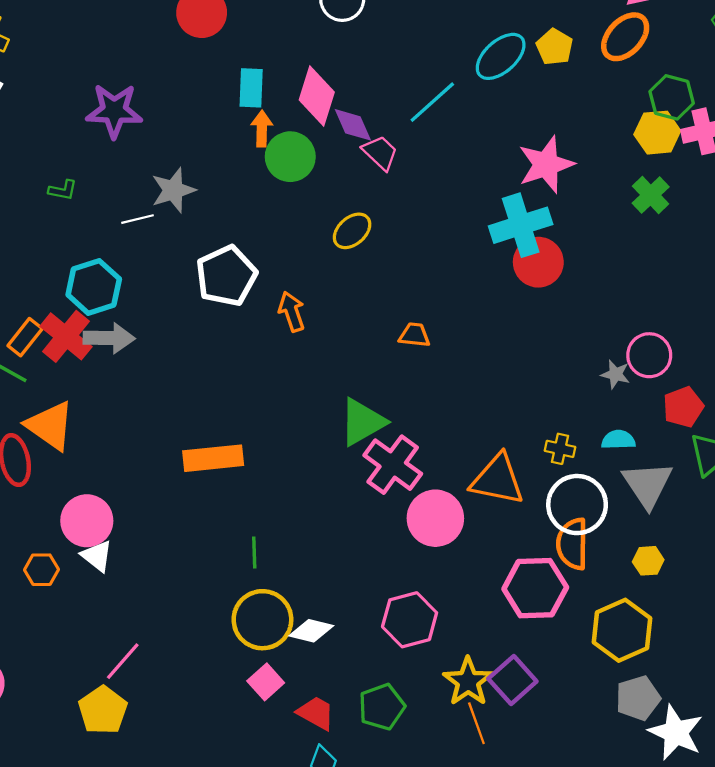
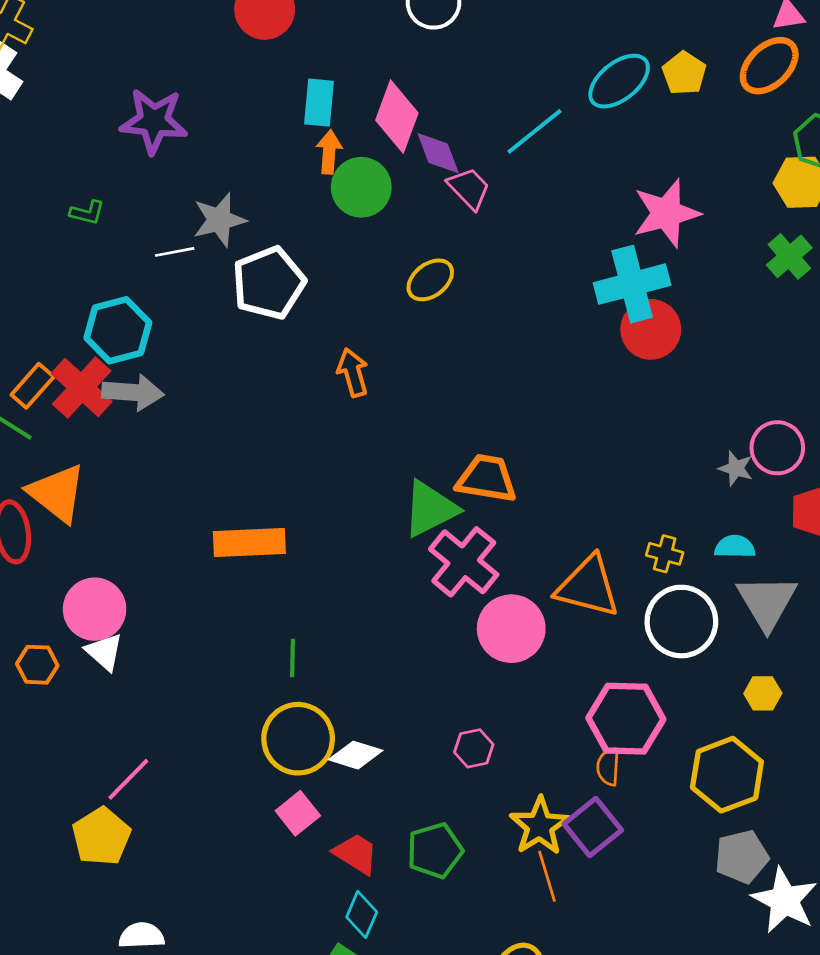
white pentagon: (226, 276) -> (269, 283), moved
orange trapezoid: (414, 335) -> (487, 479), moved, size x1.6
orange semicircle: (572, 544) -> (608, 767), moved, size x0.6
pink hexagon: (410, 620) -> (474, 748), size x0.6

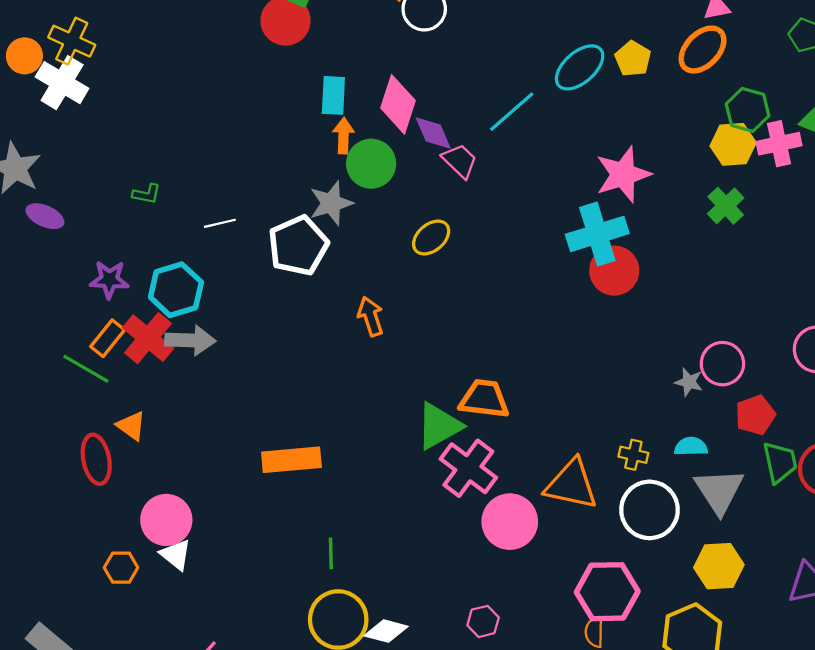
purple star: (154, 121) -> (109, 280), moved, size x0.7
gray star: (219, 220) -> (331, 203), moved
orange triangle: (57, 493) -> (131, 426), size x0.6
yellow hexagon: (763, 693) -> (719, 566), size x1.6

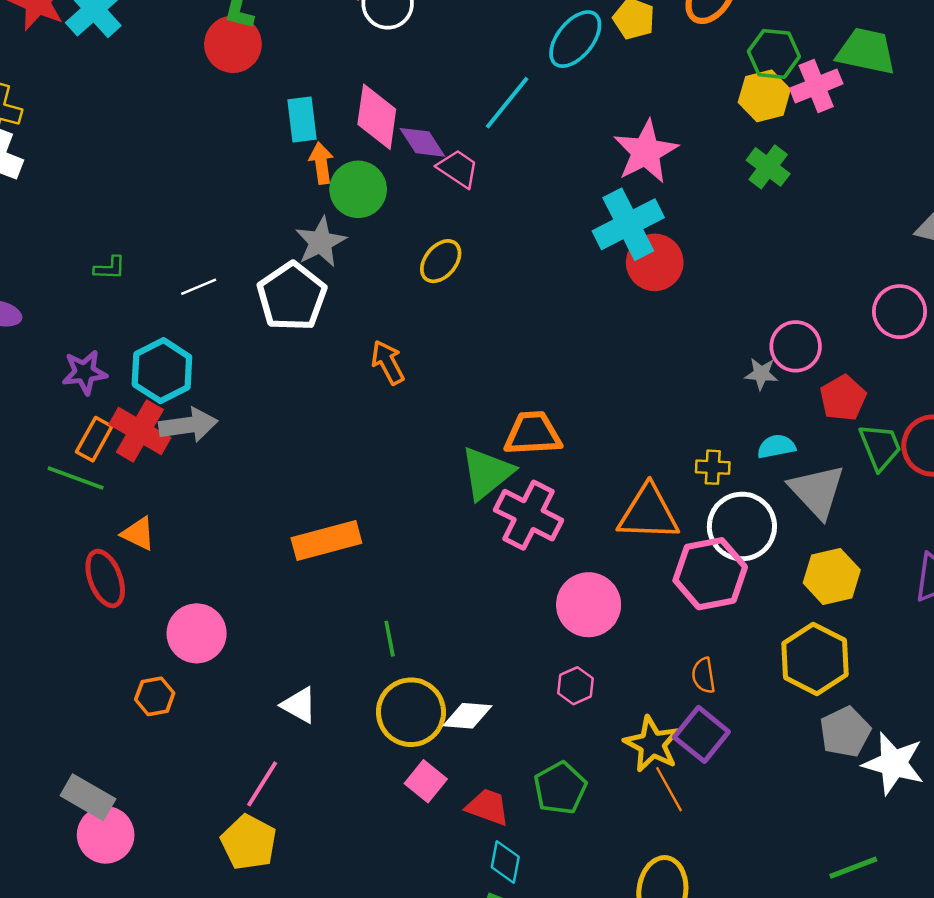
pink circle: (510, 522) -> (589, 605), moved
white triangle: (176, 555) -> (299, 705), moved
pink hexagon: (607, 592) -> (710, 574), moved

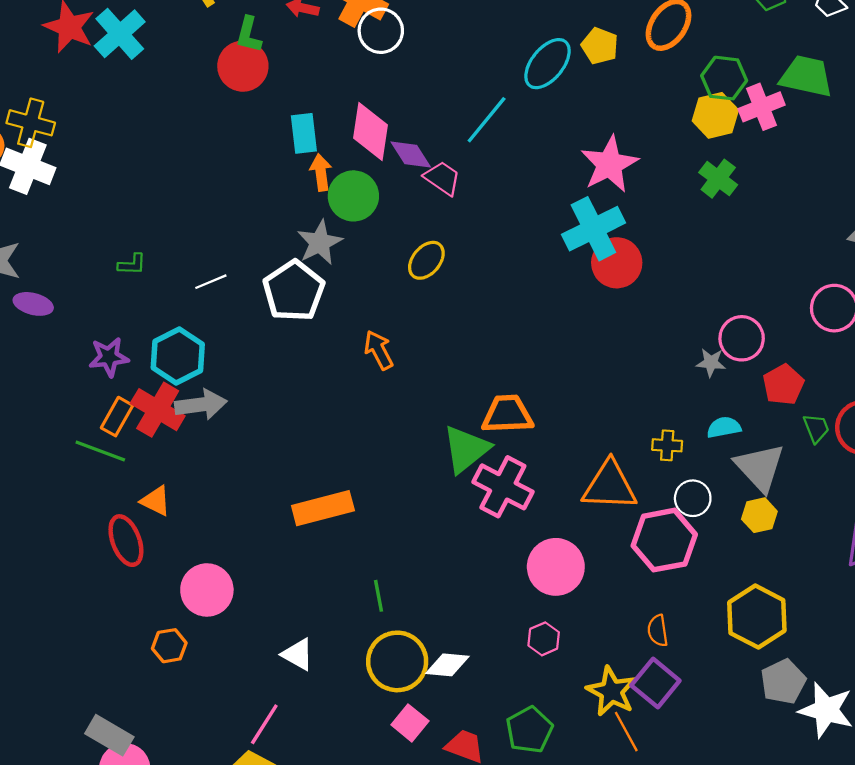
green trapezoid: (880, 447) -> (816, 428), size x0.7
white circle: (742, 526) -> (693, 498), size x0.6
yellow hexagon: (832, 576) -> (759, 515), moved, size x0.7

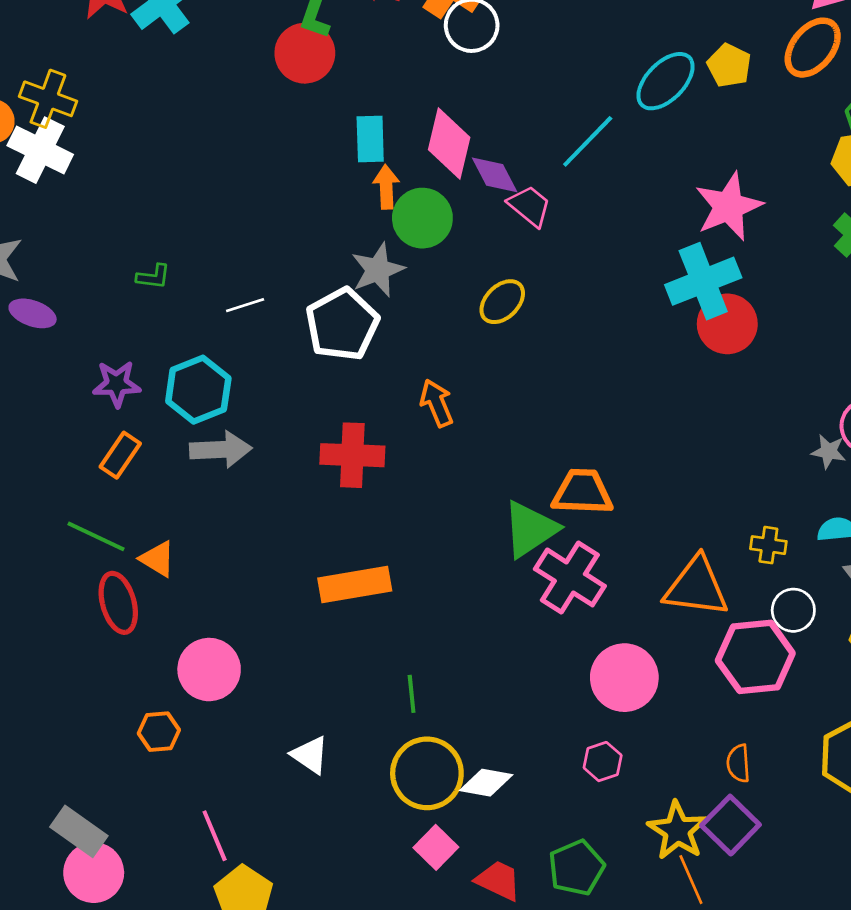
red cross: (158, 410) -> (352, 455), moved, turned -33
green line: (100, 451) -> (96, 536), moved
pink line: (264, 724) -> (215, 836), moved, turned -60

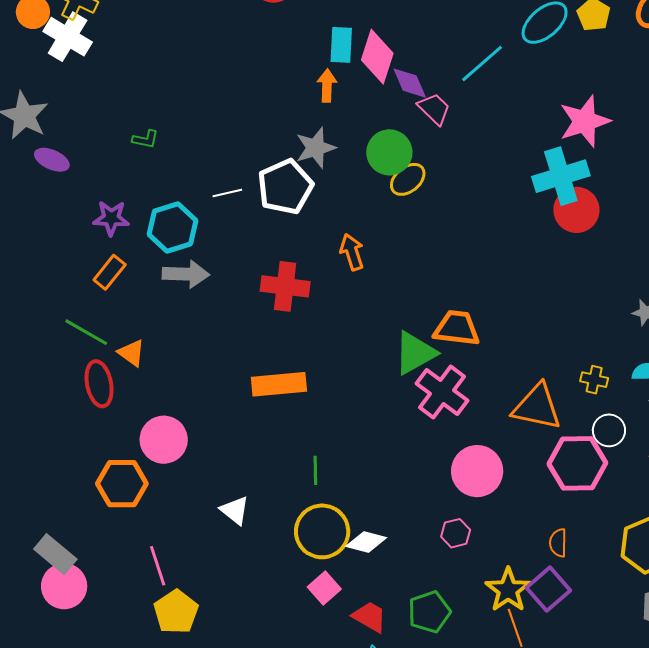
cyan rectangle: (370, 139) -> (341, 45), moved
green circle: (422, 218) -> (389, 152), moved
white line: (245, 305) -> (227, 193), moved
orange hexagon: (159, 732) -> (122, 484), size x1.6

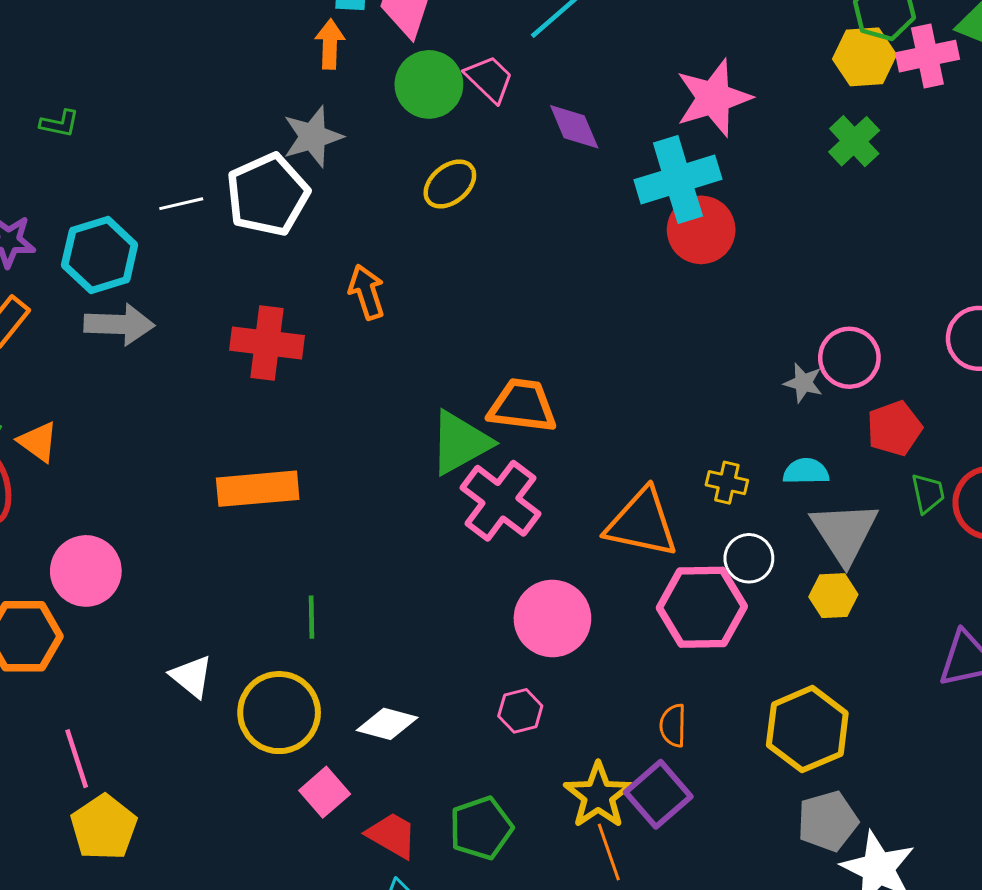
purple diamond: (410, 83) -> (574, 127), moved
green circle: (389, 152) -> (429, 84), moved
yellow circle: (322, 531) -> (279, 713), moved

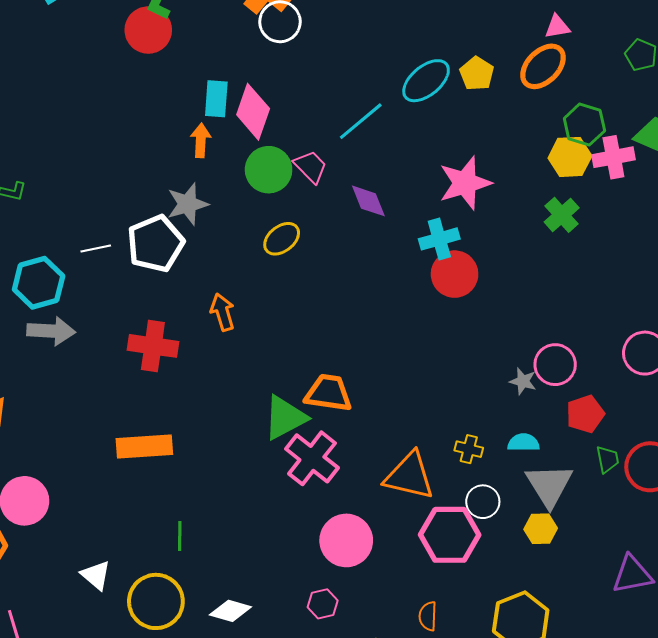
cyan cross: (678, 180) -> (439, 239), size x0.7

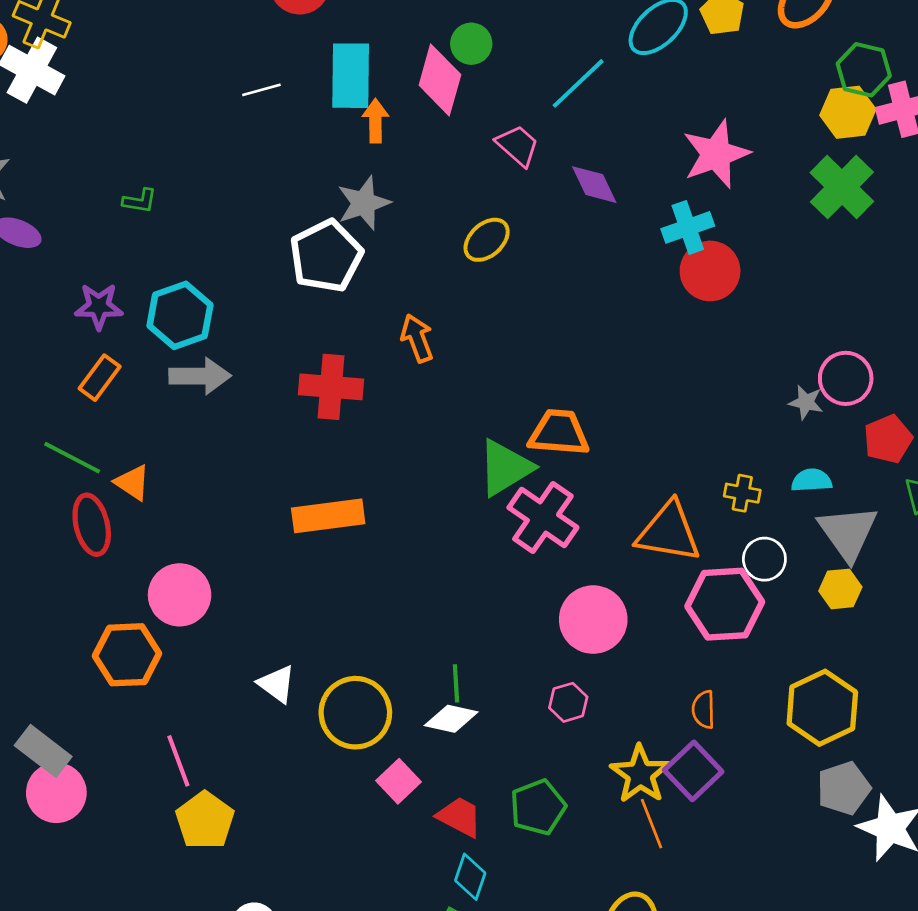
cyan rectangle: (216, 99) -> (351, 76), moved, size x1.4
green circle: (269, 170) -> (471, 44), moved, size x0.7
green cross: (562, 215) -> (842, 187), size x1.4
white line: (96, 248) -> (261, 90), moved
green line: (180, 536) -> (456, 683), moved

